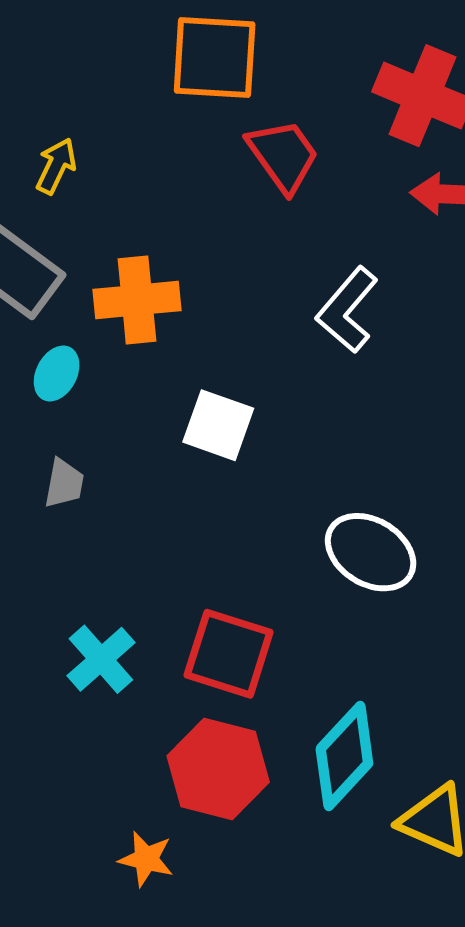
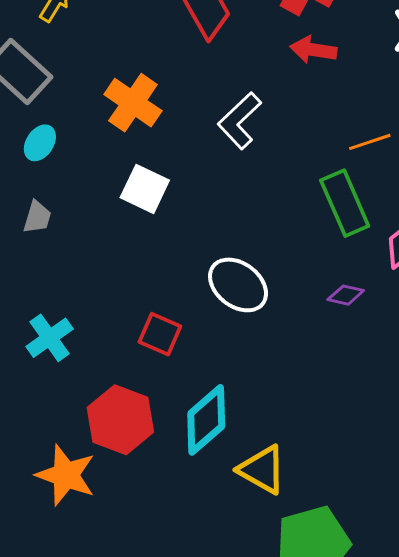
orange cross: (137, 300) -> (133, 103), moved, turned 34
red square: (229, 654) -> (160, 334), moved, size x0.7
orange star: (146, 859) -> (66, 475), size x1.6

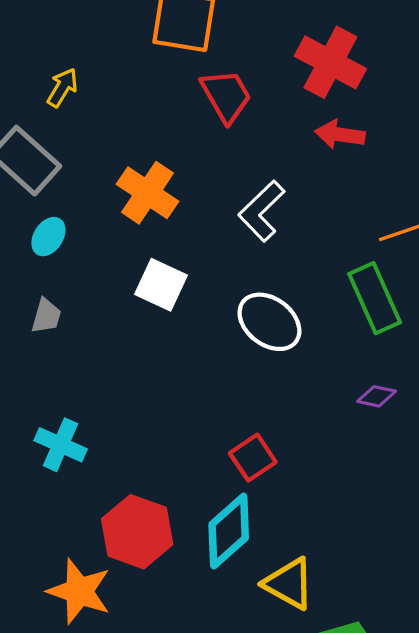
white ellipse: (238, 285) -> (269, 322), moved
red square: (160, 334) -> (253, 458), moved, turned 33
cyan cross: (50, 338) -> (61, 445), turned -30

